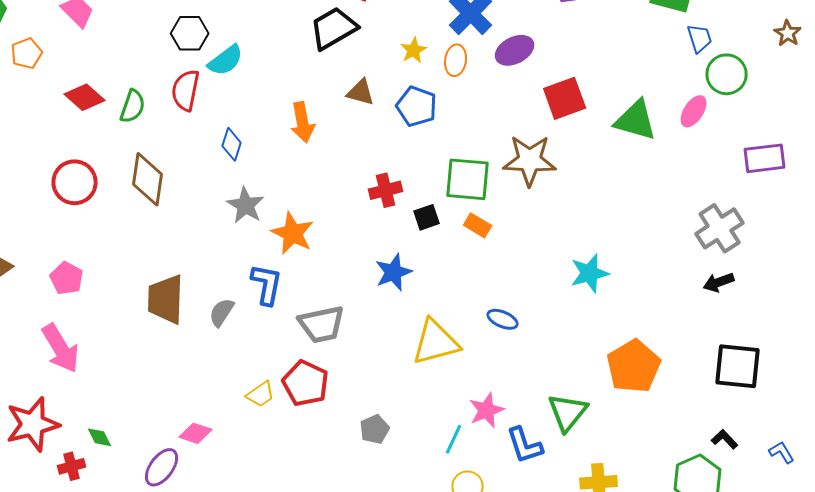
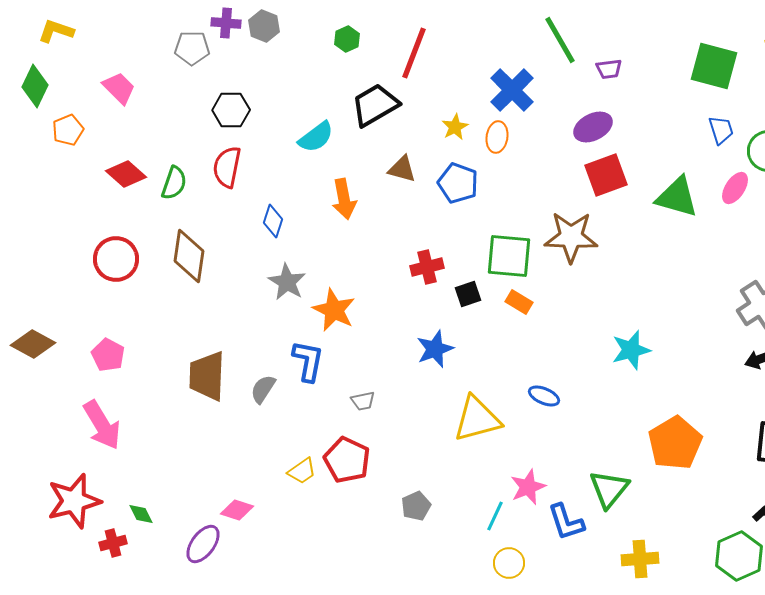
blue trapezoid: (700, 38) -> (721, 130), moved
purple ellipse: (515, 50) -> (593, 127), moved
cyan semicircle: (226, 60) -> (316, 137), moved
gray trapezoid: (322, 324) -> (363, 401), size x0.5

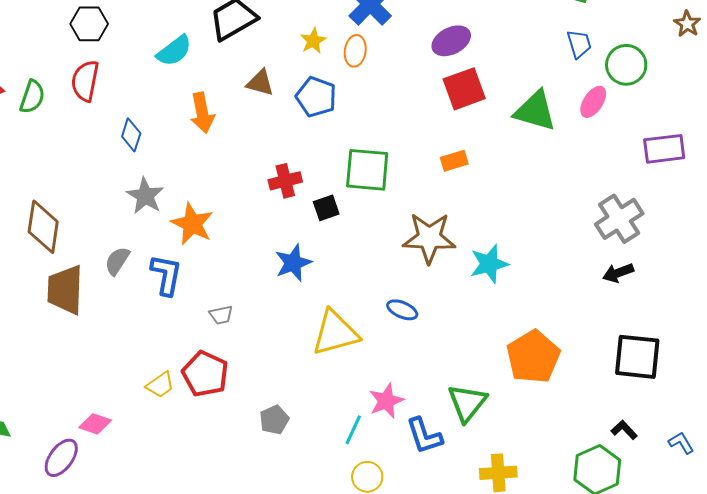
brown star: (571, 237) -> (429, 238), moved
brown diamond: (189, 256) -> (43, 227), moved
orange rectangle: (519, 302) -> (454, 161), moved, turned -48
gray semicircle: (263, 389) -> (117, 261), moved

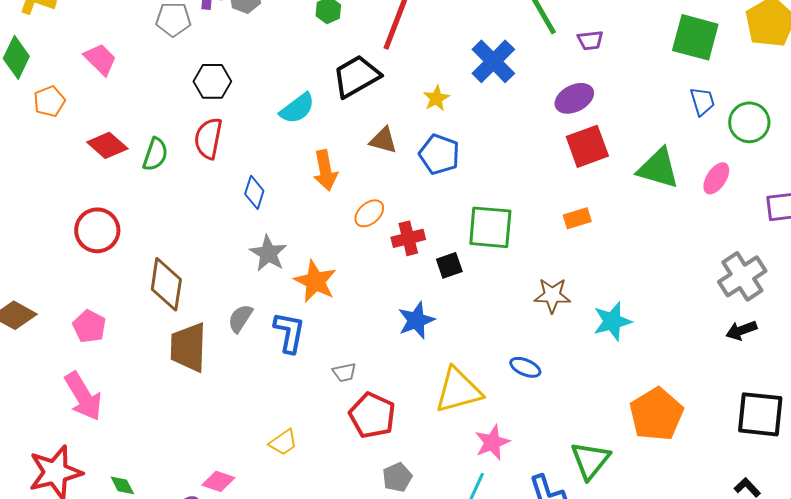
orange ellipse: (355, 51) -> (369, 213), moved, turned 40
pink ellipse: (593, 102) -> (716, 178), moved
brown star: (429, 238) -> (552, 295), size x0.7
red pentagon: (205, 374) -> (372, 415), moved
pink star: (386, 401) -> (492, 442), moved

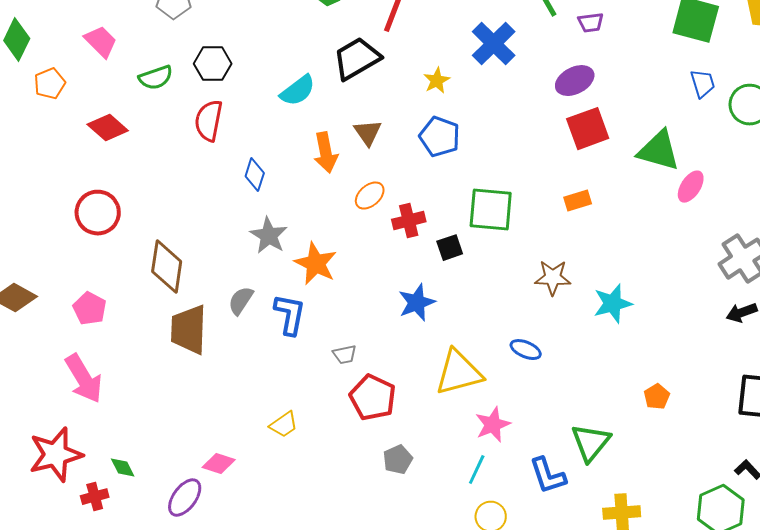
brown triangle: (383, 140) -> (368, 133), moved, turned 40
green semicircle: (155, 154) -> (156, 78), moved, turned 52
pink ellipse: (716, 178) -> (691, 187), moved
orange pentagon: (656, 414) -> (657, 397), size x0.5

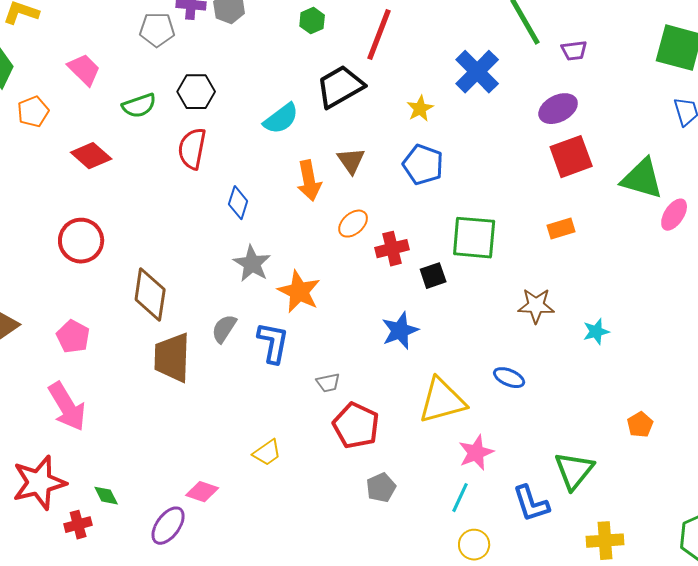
cyan star: (613, 304) -> (596, 332), size x0.7

